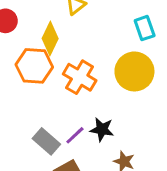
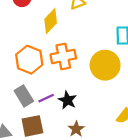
orange hexagon: (34, 66) -> (29, 60), moved
orange cross: (80, 77) -> (63, 56), turned 30

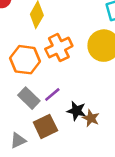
black star: (67, 100) -> (76, 111), moved

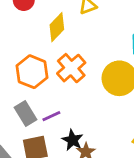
orange cross: (59, 48) -> (71, 68), turned -30

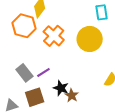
orange hexagon: (32, 72) -> (24, 26), moved

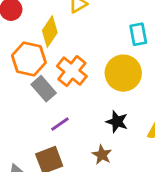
gray rectangle: (24, 73) -> (44, 89), moved
black star: (61, 88) -> (117, 122), moved

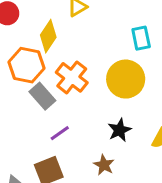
black star: (117, 122) -> (120, 130), turned 30

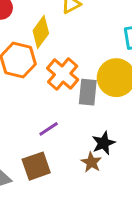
gray rectangle: (42, 96) -> (88, 92), moved, turned 45
black star: (120, 130) -> (104, 143), moved

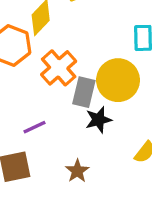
black star: (104, 143) -> (98, 120), moved

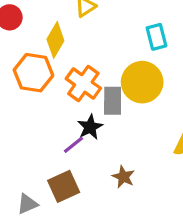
black star: (98, 120) -> (90, 127), moved

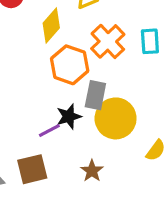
orange hexagon: (33, 73) -> (70, 65), moved
yellow circle: (142, 82) -> (116, 118), moved
orange cross: (83, 83) -> (108, 41), moved

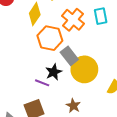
gray rectangle: (95, 95) -> (69, 56), turned -42
purple line: (49, 131) -> (42, 83), turned 56

